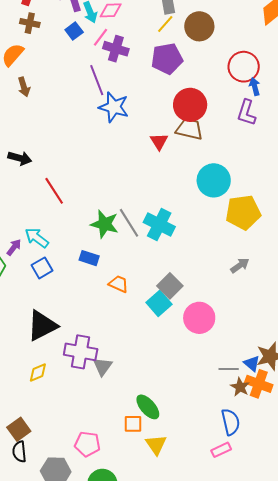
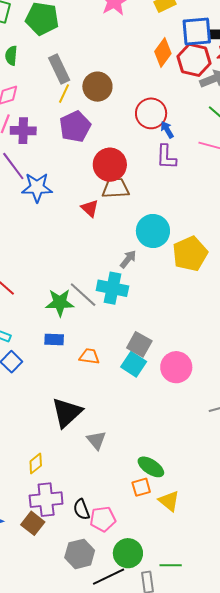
gray arrow: (240, 265) -> (128, 259), moved
black triangle: (42, 326) -> (67, 412), moved
purple cross: (81, 352) -> (46, 500), moved
black semicircle: (19, 452) -> (81, 509), moved

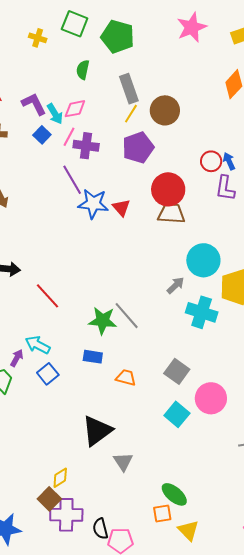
red circle: (151, 113) -> (211, 161), moved, size x0.7
red triangle: (90, 208) -> (121, 208), moved
cyan cross: (112, 288) -> (202, 312), moved
cyan square: (134, 364) -> (177, 414), moved
brown square: (33, 523) -> (49, 499), moved

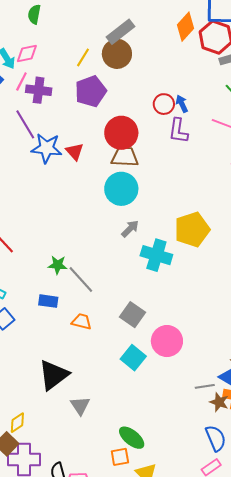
gray rectangle: (129, 89) -> (121, 32), moved, turned 72
cyan circle: (203, 260) -> (121, 189), moved
gray line: (127, 316) -> (81, 280), moved
green star: (103, 321) -> (58, 265), size x0.7

